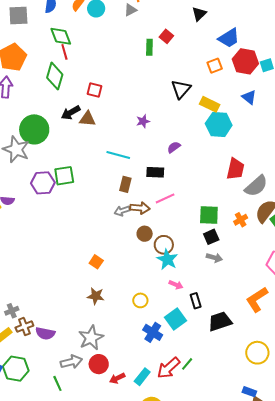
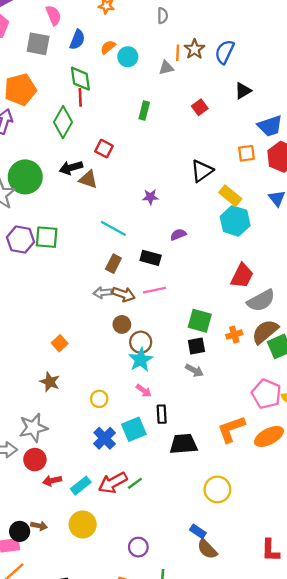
green rectangle: (149, 47) -> (144, 111), moved

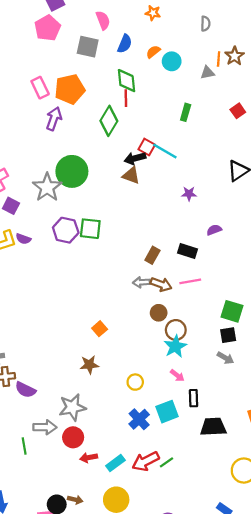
black arrow: (71, 168) -> (135, 158), moved
cyan line: (113, 228) -> (165, 151), moved
brown star: (50, 382) -> (89, 365), turned -30

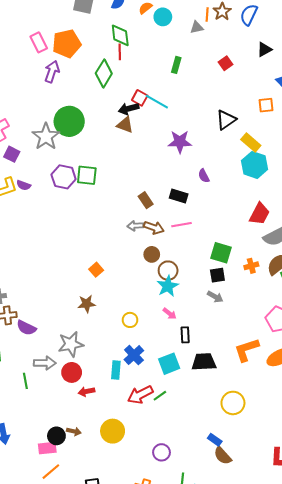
purple star: (189, 194) -> (180, 142), size x1.6
purple semicircle: (214, 230) -> (204, 176), turned -96
brown rectangle: (152, 255) -> (146, 200), turned -63
cyan square: (167, 412) -> (169, 364), moved
cyan rectangle: (115, 463) -> (116, 370), moved, turned -48

